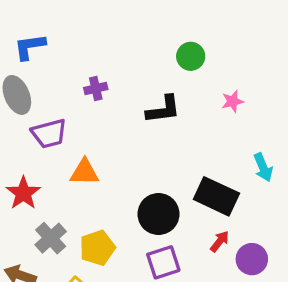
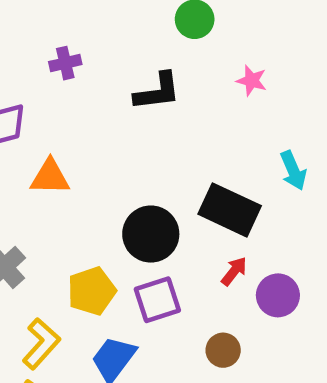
pink star: (233, 101) -> (252, 81), turned 30
yellow pentagon: (97, 248) -> (92, 291), moved

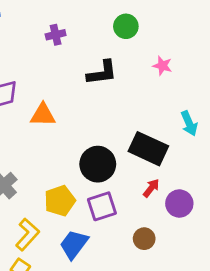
purple cross: (65, 63) -> (56, 35), moved
orange triangle: (50, 177) -> (43, 115), moved

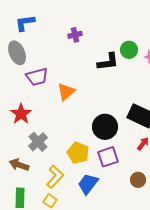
green circle: (126, 26) -> (129, 50), moved
orange triangle: (43, 115) -> (66, 92), turned -42
yellow pentagon: (60, 201) -> (78, 153), turned -30

